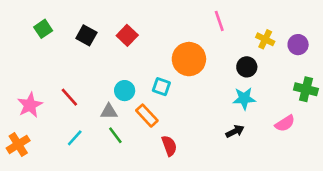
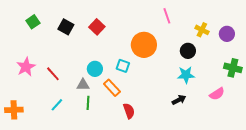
pink star: (30, 105) -> (26, 67), moved
green line: (115, 135) -> (88, 103), turned 40
orange cross: (18, 144) -> (14, 110), turned 30

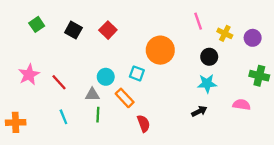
pink line: (167, 16) -> (198, 21), moved
pink semicircle: (217, 94) -> (242, 105), turned -140
cyan line: (57, 105) -> (63, 117), turned -64

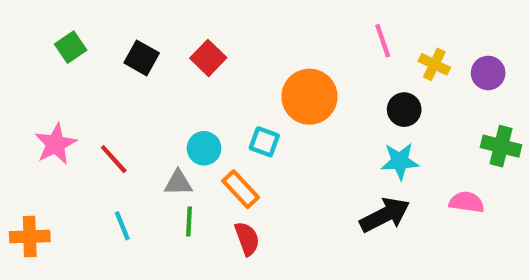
black arrow: (199, 111) -> (385, 215), size x1.6
red semicircle: (144, 124) -> (247, 239), moved

